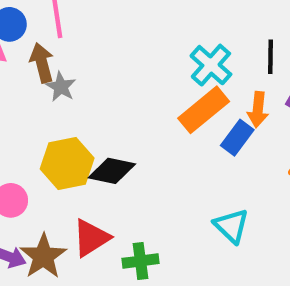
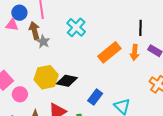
cyan cross: (211, 65) -> (76, 27), moved
blue rectangle: (237, 138) -> (95, 97), moved

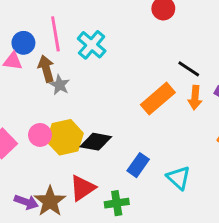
cyan cross: (76, 27) -> (92, 45), moved
black line: (140, 28) -> (189, 69), moved, turned -56
pink circle: (20, 94) -> (40, 135), moved

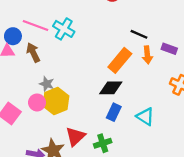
pink line: (55, 34) -> (36, 26), turned -50
gray star: (60, 85) -> (47, 84), moved
black diamond: (96, 142) -> (111, 88), moved

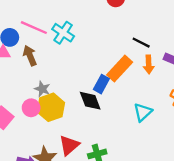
black diamond: (111, 88) -> (90, 101), moved, turned 65
blue rectangle: (114, 112) -> (101, 84), moved
cyan triangle: (145, 116) -> (143, 112), moved, turned 42

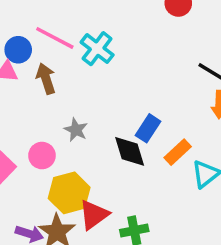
orange rectangle: (120, 69) -> (178, 152), moved, size x0.7
gray star: (42, 89) -> (76, 130), moved
yellow hexagon: (51, 107) -> (69, 193), moved

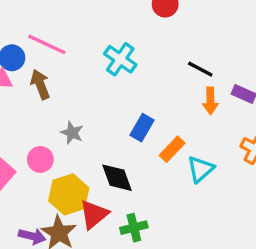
cyan cross: (97, 49) -> (120, 59), moved
black diamond: (130, 151) -> (117, 178), moved

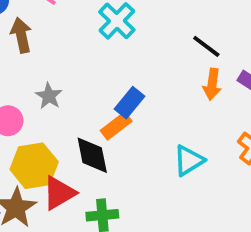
orange rectangle: (172, 149) -> (116, 126), moved

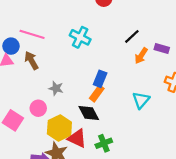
black line: (206, 46) -> (132, 36), turned -63
orange arrow: (212, 84) -> (141, 56), turned 42
red triangle: (59, 193) -> (77, 138), turned -48

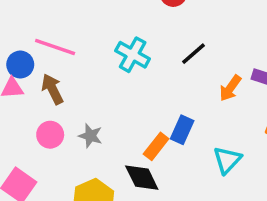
black line: (132, 36) -> (194, 54), moved
blue rectangle: (100, 79) -> (182, 130), moved
pink circle: (38, 108) -> (50, 135), moved

